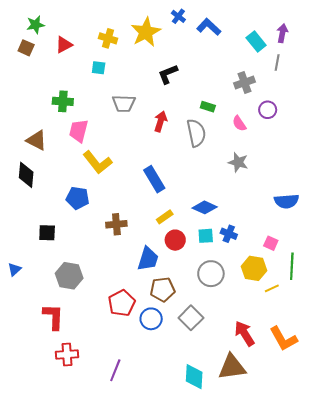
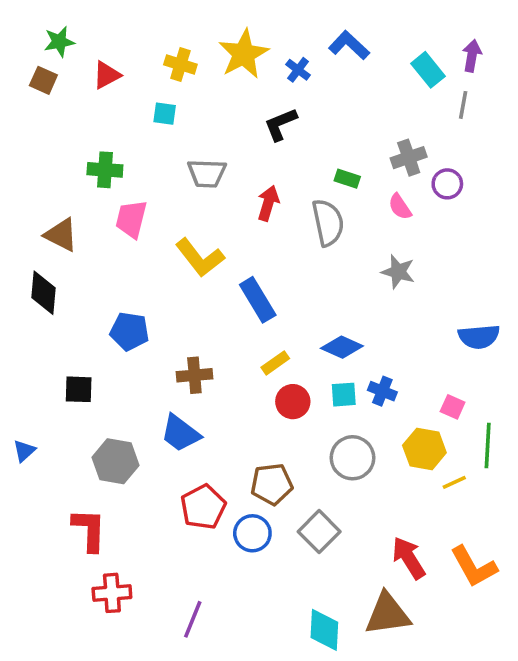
blue cross: (178, 16) -> (298, 70), moved
gray cross: (245, 82) -> (409, 158), moved
yellow L-shape: (97, 162) -> (200, 258), moved
blue trapezoid: (148, 259) -> (180, 433), moved, turned 110

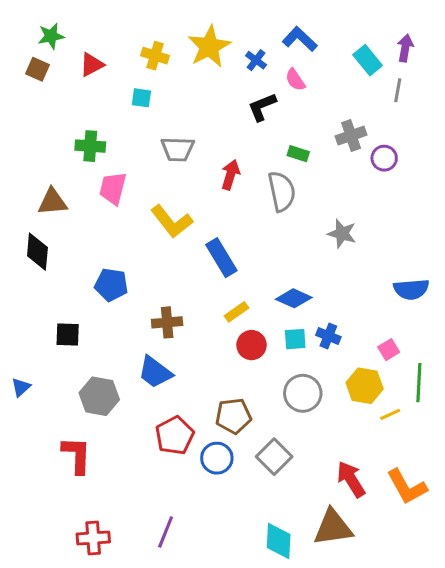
black L-shape: (281, 124) -> (262, 107), moved
pink semicircle: (400, 207) -> (295, 80), moved
brown triangle: (61, 235) -> (53, 202), turned -32
pink square: (453, 407) -> (389, 350), turned 35
red cross: (112, 593) -> (93, 538), moved

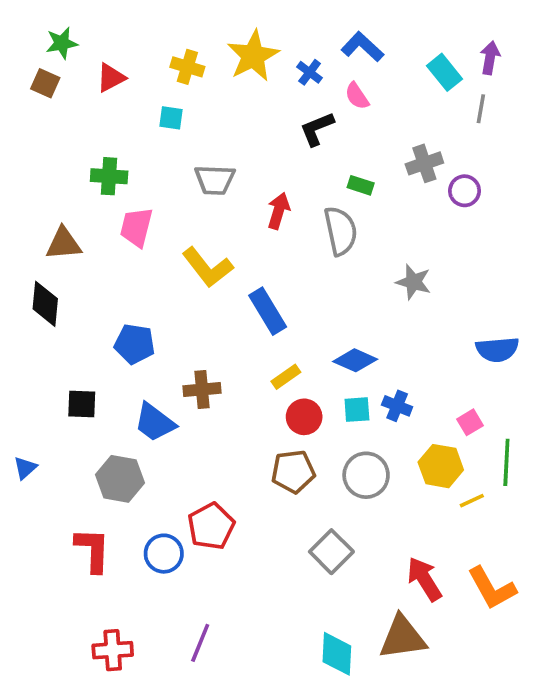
blue trapezoid: (155, 372) -> (155, 422), moved
brown pentagon: (233, 416) -> (293, 472), moved
blue circle: (217, 458) -> (164, 554), moved

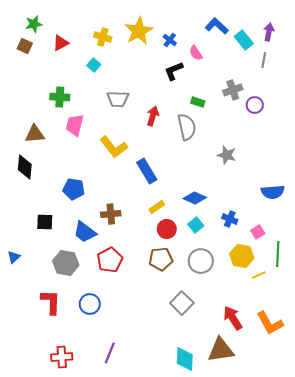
blue L-shape: (362, 47) -> (217, 26), moved
cyan square: (171, 118) -> (94, 65), turned 32
blue cross: (397, 406) -> (230, 219), moved
cyan square: (357, 410) -> (196, 225), turned -35
red pentagon: (211, 526) -> (110, 260), moved

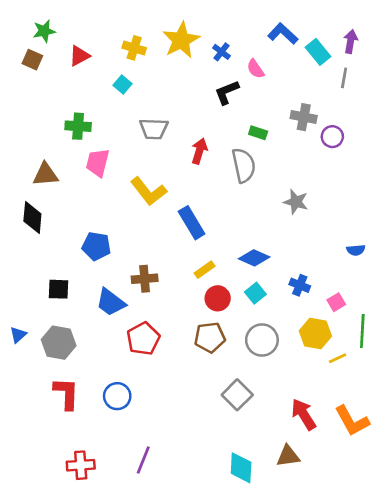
gray cross: (233, 90) -> (304, 117), turned 30
blue semicircle: (273, 192) -> (356, 250), size x0.6
gray hexagon: (66, 263) -> (59, 343), moved
brown triangle: (221, 350) -> (288, 456), size x0.7

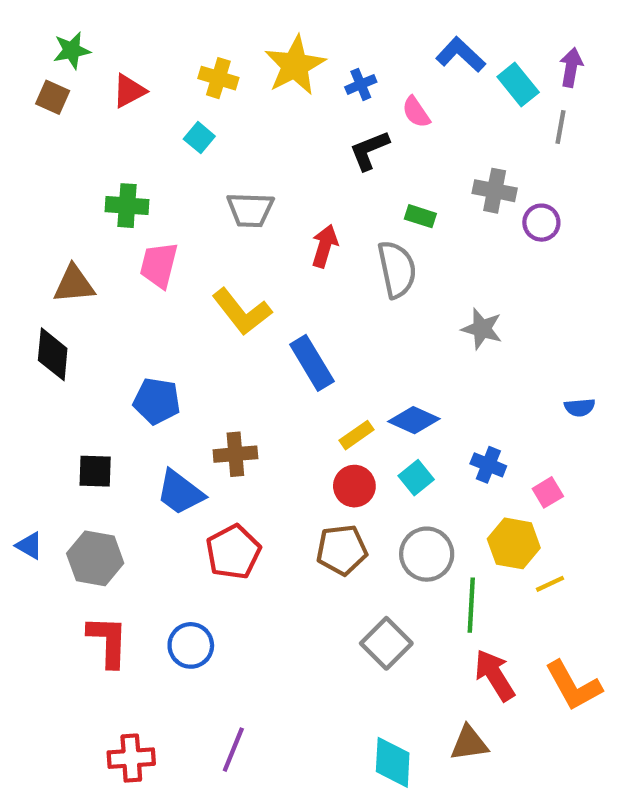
blue cross: (222, 52) -> (361, 84), turned 30
yellow rectangle: (205, 270) -> (357, 435), moved
green line: (362, 331) -> (471, 605), moved
blue triangle: (18, 335) -> (29, 546), turned -48

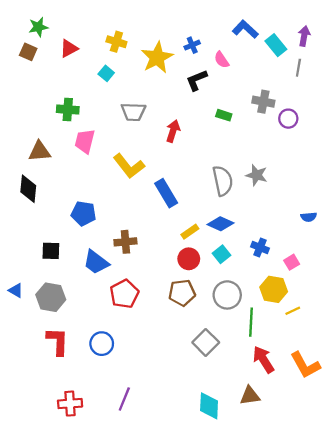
yellow star: (295, 65) -> (157, 58), moved
gray semicircle: (397, 269) -> (223, 181), moved

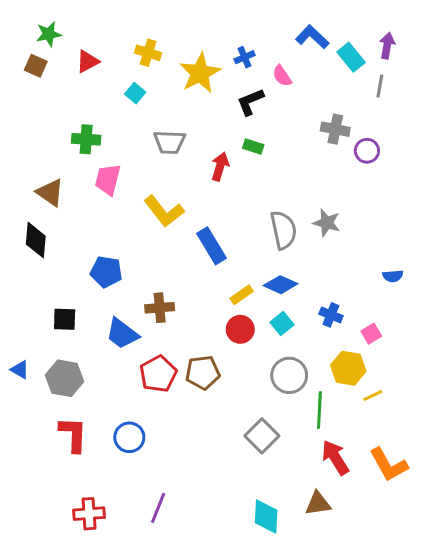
green rectangle: (224, 115) -> (253, 146), moved
brown triangle: (40, 151) -> (50, 193), turned 40
brown pentagon: (182, 293) -> (203, 373), moved

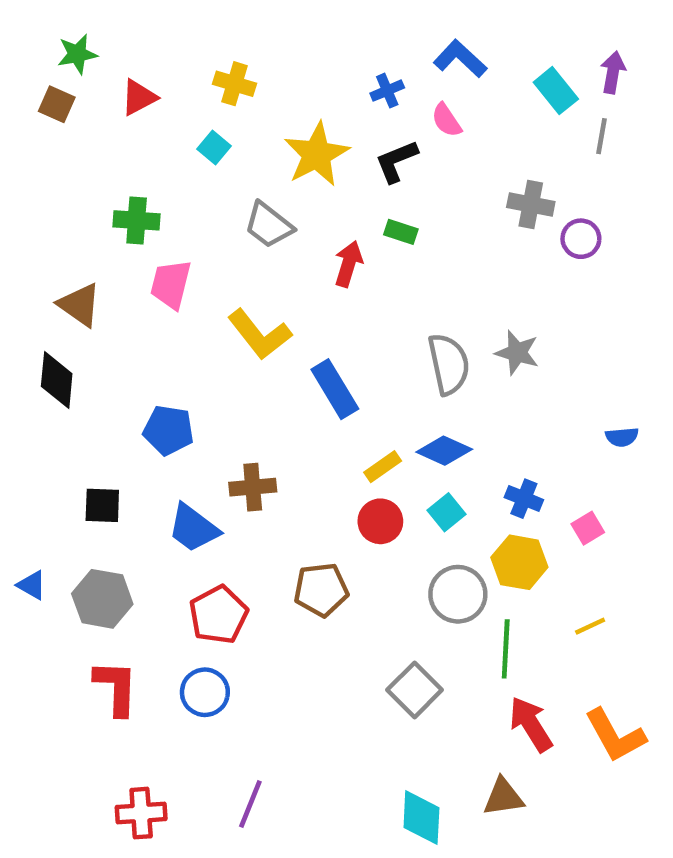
blue L-shape: (312, 37) -> (460, 59), moved
yellow star: (200, 73) -> (317, 154), moved
gray trapezoid: (170, 142) -> (269, 225), turned 36
yellow hexagon: (348, 368) -> (519, 562), moved
red pentagon: (158, 374) -> (219, 615), moved

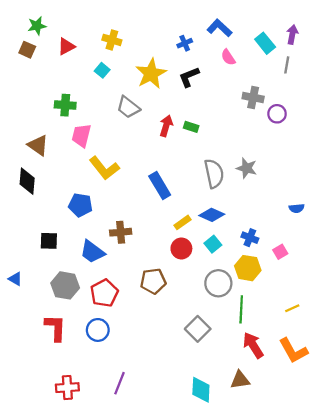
pink semicircle: (446, 120) -> (228, 57), moved
green rectangle: (401, 232) -> (191, 127), moved
yellow L-shape: (260, 334) -> (104, 168), moved
gray hexagon: (102, 599) -> (65, 285), moved
yellow line: (590, 626) -> (292, 308), moved

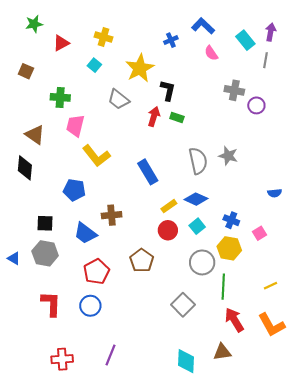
brown square: (27, 50) -> (26, 71), moved
black L-shape: (189, 77) -> (168, 90), moved, turned 125
brown pentagon: (153, 281) -> (142, 260), turned -30
gray hexagon: (65, 285) -> (45, 253), moved

